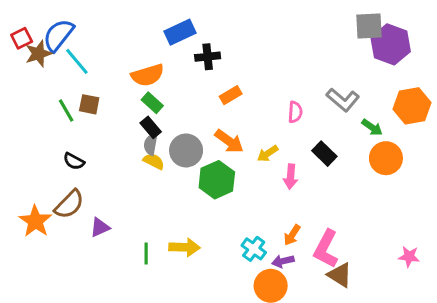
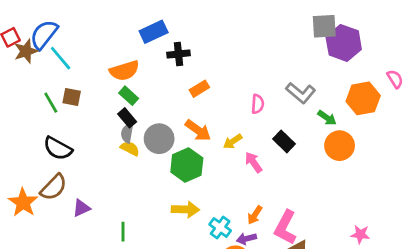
black semicircle: (74, 161) -> (58, 148), size x1.5
pink arrow: (291, 177) -> (253, 162), turned 140
yellow arrow: (185, 247) -> (185, 209), moved

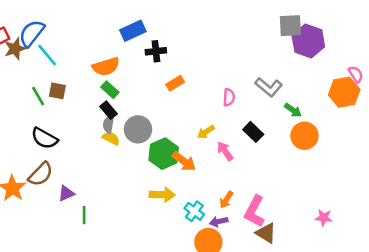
orange hexagon: (363, 98) -> (344, 92), moved
orange arrow: (198, 130) -> (184, 161), moved
green line: (123, 232) -> (84, 215), moved

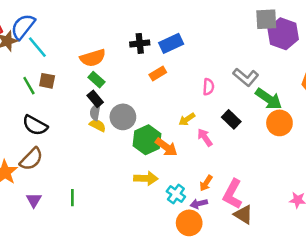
blue rectangle: (133, 31) -> (171, 43), moved
green arrow: (293, 110) -> (269, 99), size x1.6
purple triangle: (66, 193) -> (34, 200), moved, turned -35

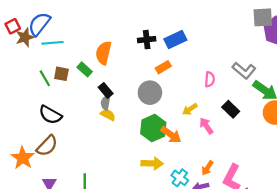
cyan line: (37, 47) -> (53, 43), turned -55
orange semicircle: (93, 58) -> (103, 53), turned 120
green rectangle: (96, 80) -> (85, 69), moved
gray circle: (123, 117) -> (150, 93), moved

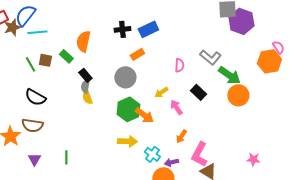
yellow semicircle: (108, 115) -> (87, 97), turned -136
brown semicircle: (47, 146) -> (32, 125), turned 55
orange arrow: (207, 168) -> (181, 136), moved

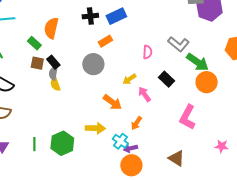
brown square: (45, 60) -> (37, 63), moved
green hexagon: (128, 109) -> (62, 143), moved
orange arrow: (181, 136) -> (136, 123), moved
pink L-shape: (199, 154) -> (187, 117), moved
purple arrow: (171, 162) -> (130, 148), moved

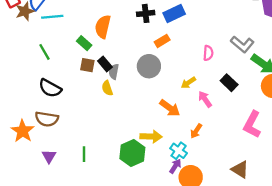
gray semicircle: (53, 73) -> (114, 72), moved
green hexagon: (62, 143) -> (132, 153), moved
purple arrow: (130, 148) -> (175, 166), moved, turned 136

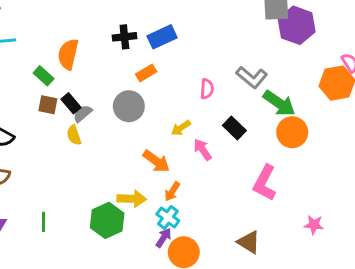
gray semicircle: (114, 72) -> (83, 113), turned 40
orange arrow: (196, 131) -> (172, 192), moved

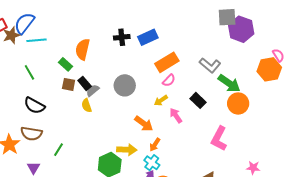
orange rectangle: (146, 73) -> (167, 62), moved, size x1.6
pink semicircle: (207, 89) -> (169, 80), moved, turned 40
green line: (44, 222) -> (58, 150), moved, turned 32

